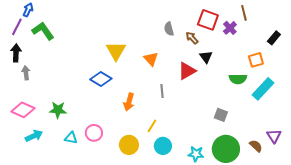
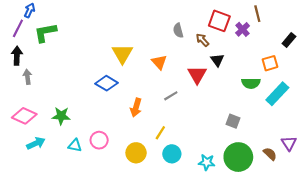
green L-shape: (43, 31) -> (45, 33), turned -65
red triangle: (187, 71) -> (197, 75), turned -30
gray line: (162, 91) -> (171, 96), turned 64

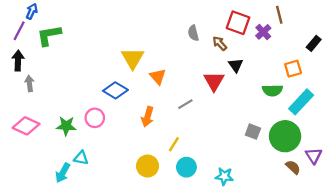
orange triangle: (159, 62) -> (158, 77), moved
pink circle: (99, 140) -> (95, 118), moved
cyan arrow: (36, 143) -> (63, 173), moved, turned 144
green circle: (238, 157) -> (285, 136), moved

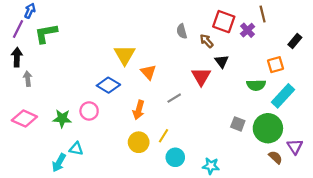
yellow circle: (147, 166) -> (139, 142), moved

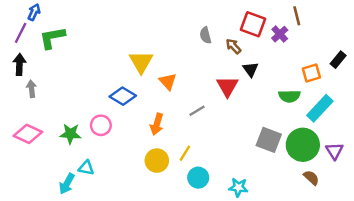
black rectangle: (295, 41) -> (338, 60), moved
gray square: (238, 124) -> (269, 140), size x1.5
purple triangle: (295, 147) -> (334, 151), moved

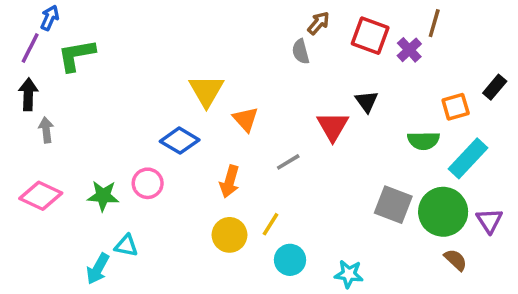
brown line: (297, 16) -> (434, 23), turned 30
brown arrow: (233, 46) -> (318, 23), moved, turned 84

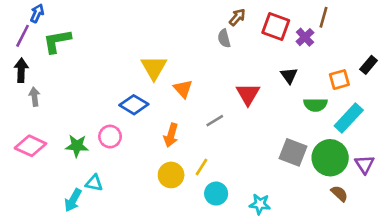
black triangle: (367, 101) -> (289, 76), moved

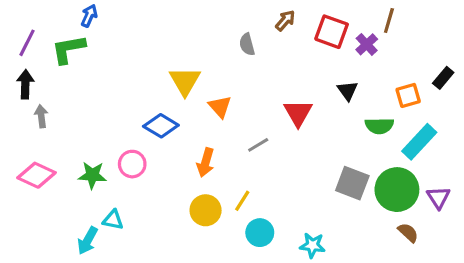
blue arrow: (37, 13) -> (89, 16), moved
gray semicircle: (224, 38) -> (247, 44), moved

